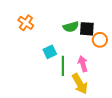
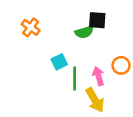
black square: (87, 29) -> (97, 20), moved
orange circle: (100, 40) -> (121, 65), moved

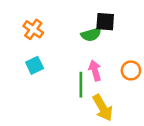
cyan square: (59, 62) -> (35, 65), moved
pink arrow: (98, 76) -> (95, 70), moved

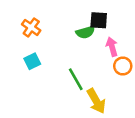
pink arrow: (95, 70) -> (112, 47), moved
green line: (81, 85) -> (76, 79), turned -30

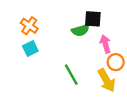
cyan square: (32, 61) -> (30, 48), moved
yellow arrow: (96, 101) -> (107, 80), moved

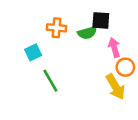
orange cross: (29, 26) -> (57, 28), moved, turned -30
green line: (71, 75) -> (50, 81), moved

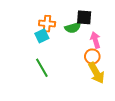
cyan square: (33, 52) -> (42, 36), moved
orange circle: (125, 67) -> (92, 56), moved

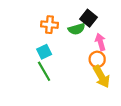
black square: (84, 17) -> (88, 18), turned 35
cyan square: (42, 36) -> (44, 52), moved

